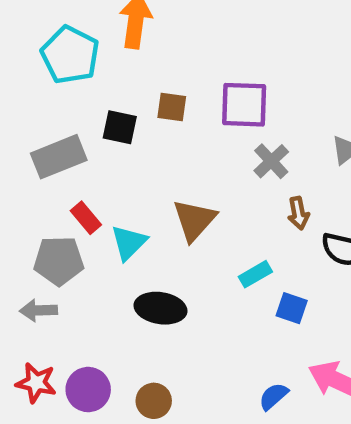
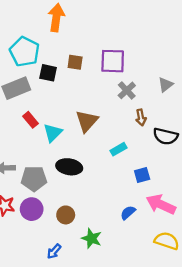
cyan pentagon: (70, 55) -> (25, 52), moved
gray pentagon: (59, 261) -> (34, 179), moved
blue square: (292, 308) -> (142, 175), moved, turned -35

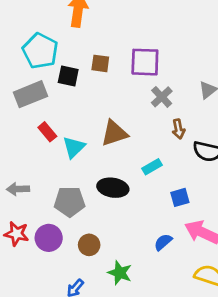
brown triangle: (87, 121) -> (114, 133), turned 30
black ellipse: (69, 167) -> (113, 188), moved
gray pentagon: (34, 179) -> (70, 202), moved

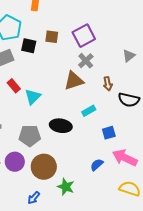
purple square: (145, 62) -> (84, 36), turned -30
gray cross: (162, 97) -> (86, 61), moved
brown triangle: (114, 133) -> (74, 81), moved
brown circle: (89, 245) -> (44, 167), size x1.6

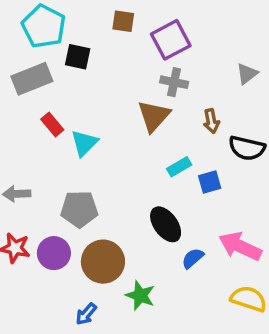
brown square: (52, 37) -> (123, 21), moved
gray cross: (86, 61) -> (174, 82), turned -35
brown triangle: (74, 81) -> (154, 116), turned -30
black ellipse: (61, 126) -> (166, 224), moved, turned 45
blue square: (109, 133) -> (210, 182), moved

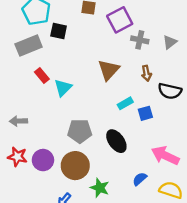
gray cross: (174, 82) -> (140, 40), moved
gray pentagon: (79, 209) -> (80, 131), moved
blue semicircle: (193, 258) -> (140, 179), moved

